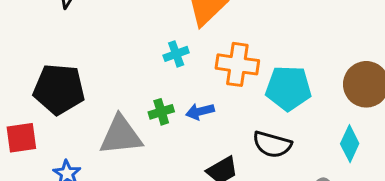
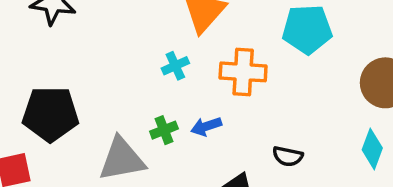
cyan pentagon: (288, 88) -> (307, 29), moved
black semicircle: (272, 144) -> (288, 156), size x0.7

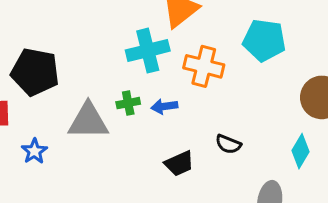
cyan cross: (175, 66) -> (148, 51), size x1.8

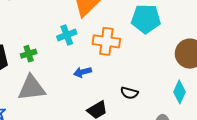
cyan cross: (148, 51) -> (67, 35), size x0.7
green cross: (128, 103) -> (29, 54), moved

